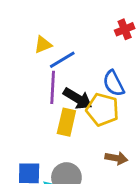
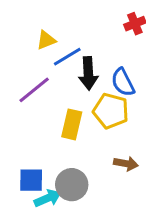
purple line: (53, 87) -> (34, 90), moved, turned 48
black arrow: (78, 99) -> (88, 73), moved, turned 56

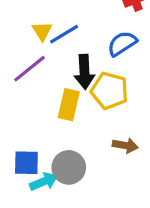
yellow triangle: (46, 40) -> (42, 31), moved, turned -40
black arrow: (88, 73) -> (84, 72), moved
blue semicircle: (123, 82) -> (122, 44), moved, turned 84

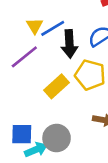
black arrow: (84, 72) -> (69, 44), moved
yellow rectangle: (69, 105) -> (57, 86), turned 35

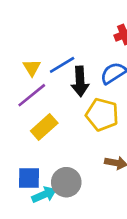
yellow triangle: (35, 26) -> (32, 68), moved
yellow rectangle: (57, 86) -> (44, 127), moved

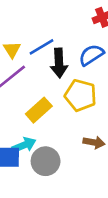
yellow rectangle: (44, 127) -> (39, 110), moved
cyan arrow: (44, 195) -> (24, 145), moved

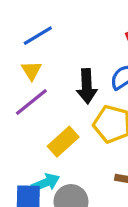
blue line: (41, 47) -> (38, 36), moved

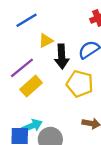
yellow triangle: (31, 70) -> (46, 41), moved, turned 35
yellow rectangle: (63, 142) -> (31, 86), moved

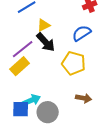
black arrow: (62, 57) -> (46, 42), moved, turned -40
yellow rectangle: (31, 86) -> (20, 66), moved

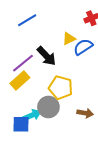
yellow triangle: (44, 25) -> (69, 39), moved
yellow pentagon: (74, 63) -> (61, 88), moved
gray circle: (48, 112) -> (48, 107), moved

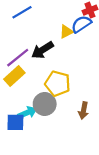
blue semicircle: (83, 47) -> (81, 24), moved
black arrow: (46, 56) -> (42, 50), turned 100
brown arrow: (85, 113) -> (84, 110), turned 91

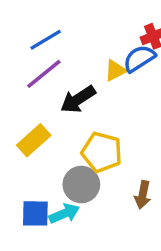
purple line: (18, 58) -> (44, 74), moved
cyan arrow: (27, 113) -> (64, 213), moved

